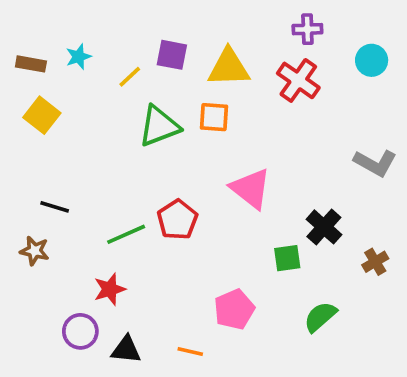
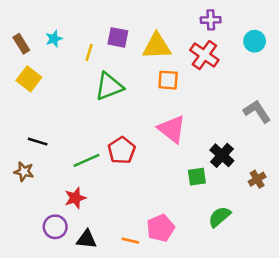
brown rectangle: (31, 64) -> (21, 44), turned 48
yellow line: (130, 77) -> (89, 52), turned -30
orange square: (214, 117) -> (168, 80), moved
gray L-shape: (375, 163) -> (257, 111), turned -152
pink pentagon: (234, 309) -> (161, 228), moved

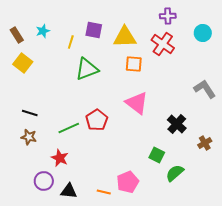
brown star: (24, 172) -> (29, 137), moved
green square: (197, 177) -> (157, 155), moved, turned 35
red star: (75, 198) -> (60, 158), turned -30

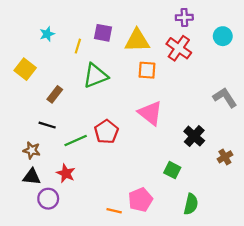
brown rectangle: (17, 35) -> (55, 94), moved, turned 70
black line: (30, 113) -> (47, 125), moved
green semicircle: (175, 173) -> (191, 204), moved, turned 144
black triangle: (69, 191) -> (32, 177), moved

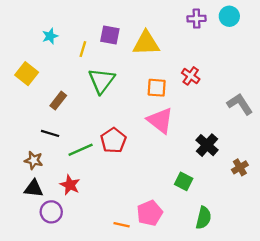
cyan circle: (223, 36) -> (229, 16), moved
red cross: (179, 48) -> (191, 76), moved, size x0.7
orange square: (147, 70) -> (157, 88), moved
green triangle: (95, 76) -> (102, 81), turned -32

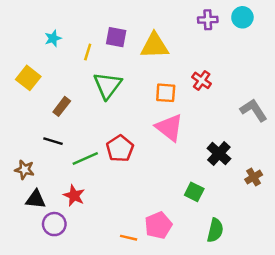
brown star: (34, 160) -> (25, 170), moved

